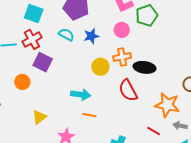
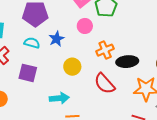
orange cross: (122, 57) -> (105, 50), moved
purple square: (43, 62) -> (28, 73), moved
black ellipse: (145, 67) -> (127, 62), moved

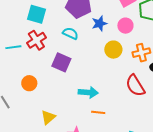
blue star: (57, 39) -> (99, 23), moved
yellow circle: (72, 67) -> (113, 50), moved

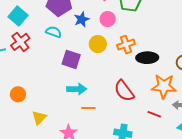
cyan square: (37, 14) -> (18, 16), turned 30
purple square: (61, 62) -> (71, 59), moved
orange circle: (29, 83) -> (18, 94), moved
red semicircle: (135, 86) -> (124, 91), moved

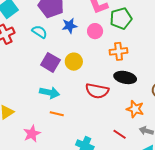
yellow circle: (98, 44) -> (74, 62), moved
orange cross: (126, 45) -> (119, 51), moved
orange star: (164, 86) -> (135, 109), size x0.7
red semicircle: (124, 91) -> (97, 91), moved, turned -55

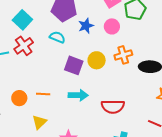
orange cross: (119, 51) -> (123, 55), moved
red semicircle: (97, 91) -> (113, 107), moved
orange line: (57, 114) -> (43, 94), moved

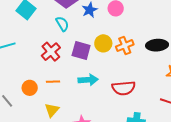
cyan semicircle: (57, 37) -> (62, 24), turned 42
red cross: (24, 46) -> (51, 52), moved
orange cross: (123, 55) -> (125, 46), moved

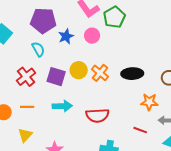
orange cross: (125, 46) -> (100, 73), turned -30

